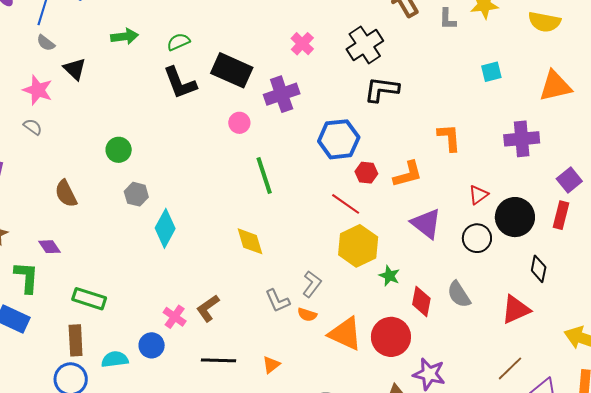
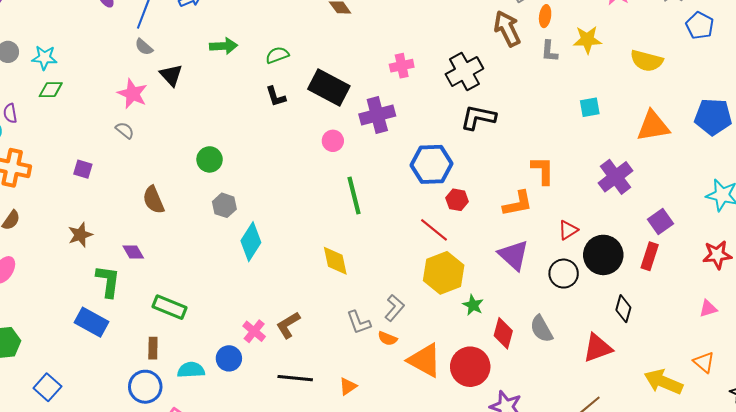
pink cross: (302, 44) -> (402, 66), turned 30
black L-shape: (180, 83) -> (276, 97), size x0.6
purple cross: (522, 139) -> (616, 177), turned -36
orange L-shape: (408, 174) -> (518, 204), moved
brown rectangle: (76, 340) -> (153, 348), size x0.7

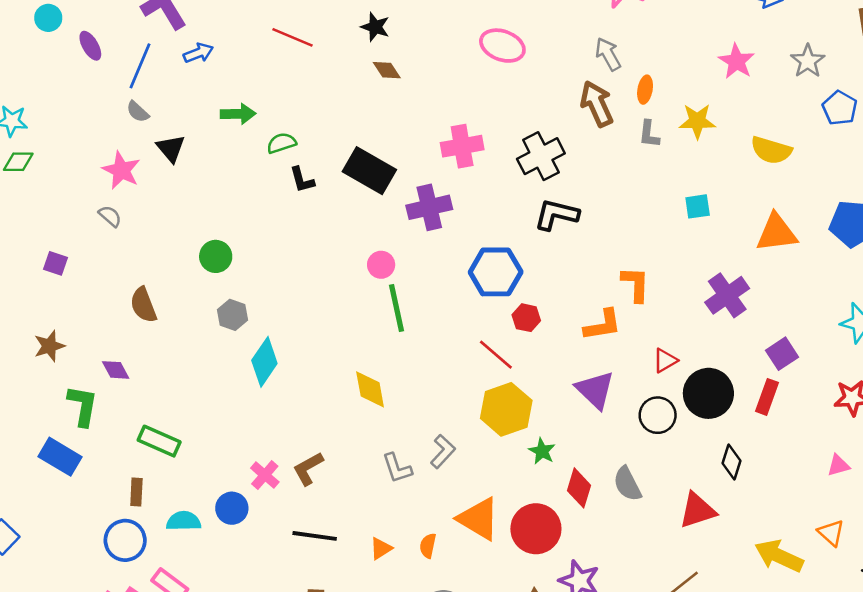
green semicircle: (277, 55) -> (281, 143), moved
pink cross: (402, 66) -> (462, 146), size x1.4
pink circle: (333, 141) -> (381, 265), moved
orange semicircle: (387, 338) -> (428, 546), moved, turned 78

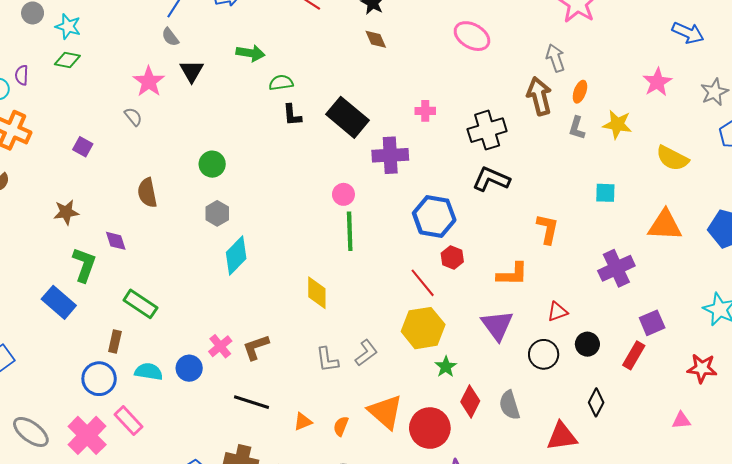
pink cross: (462, 146) -> (425, 111), size x0.6
orange L-shape: (636, 284) -> (548, 229), moved
black circle: (708, 393) -> (587, 344), size x0.6

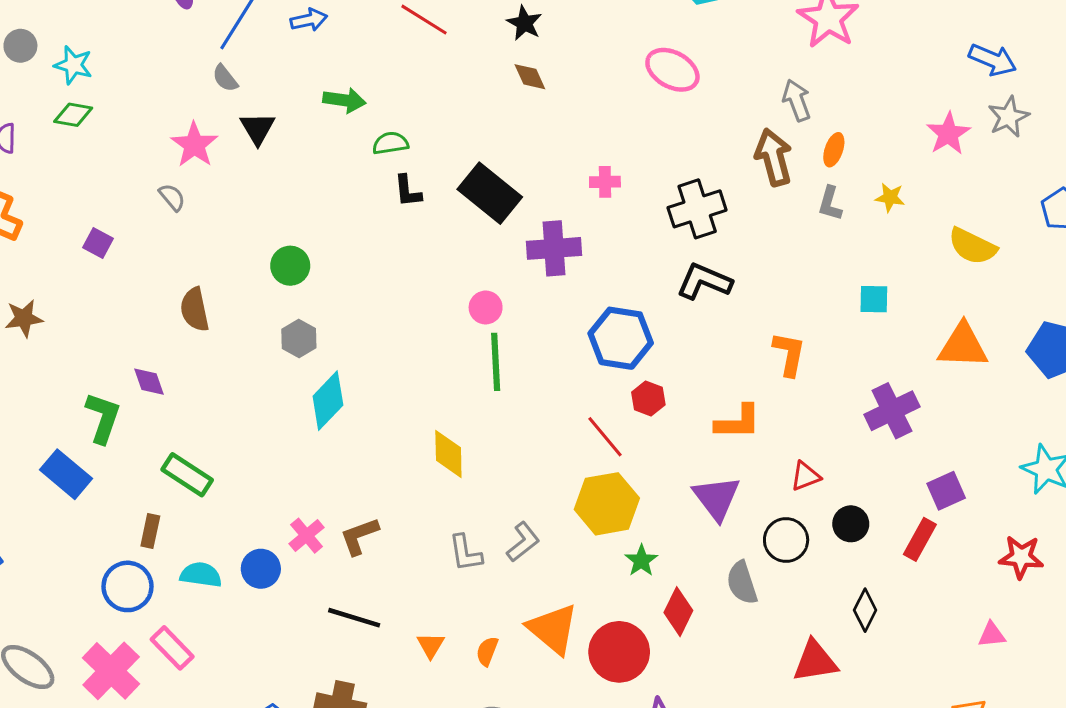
gray star: (714, 92) -> (1008, 117), moved
yellow star: (617, 124) -> (890, 197), size x0.7
brown star: (66, 212) -> (24, 318), moved
gray semicircle: (509, 405) -> (742, 583), moved
orange triangle: (303, 422) -> (431, 645), turned -36

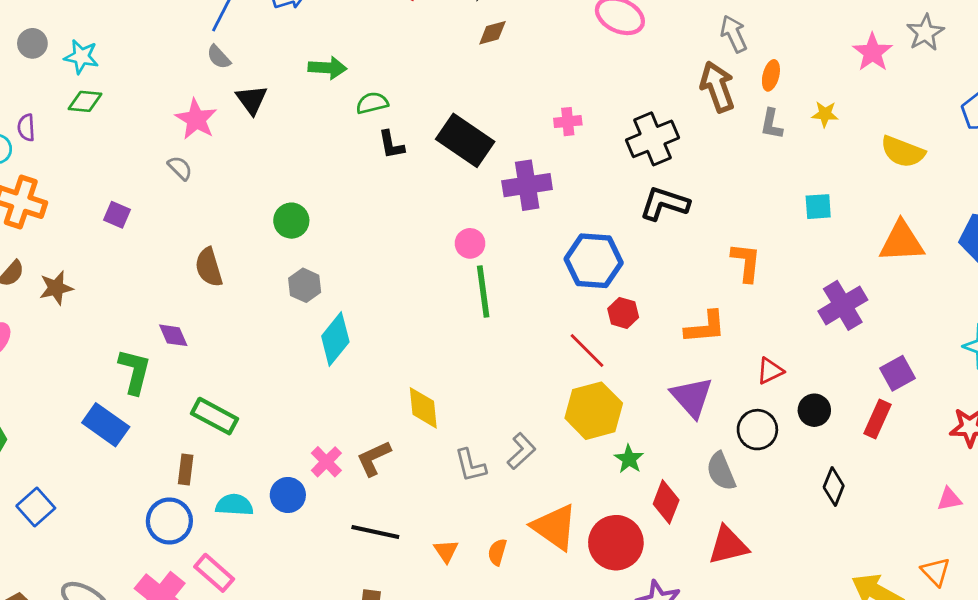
brown diamond: (530, 77) -> (492, 33), turned -76
yellow diamond: (448, 454) -> (423, 408), moved
red triangle: (815, 661) -> (728, 545), moved

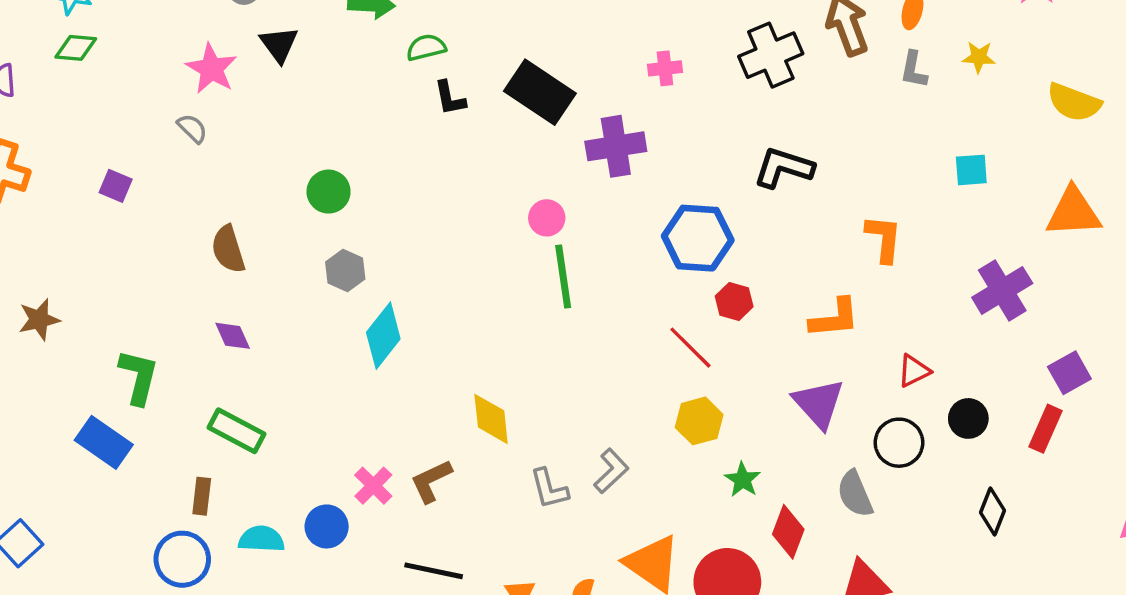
black cross: (653, 139) -> (771, 55), moved
brown star: (56, 288) -> (39, 320), moved
purple diamond: (173, 335) -> (233, 336), moved
yellow hexagon: (594, 411) -> (699, 421), size x0.7

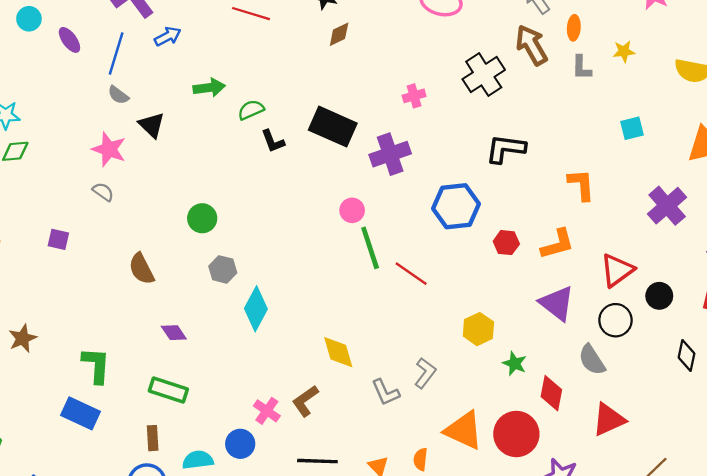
red hexagon: (734, 301) -> (506, 243), moved
purple diamond: (233, 336) -> (174, 333), moved
red line: (690, 348) -> (411, 274), moved
red triangle: (914, 371) -> (617, 270), size x1.5

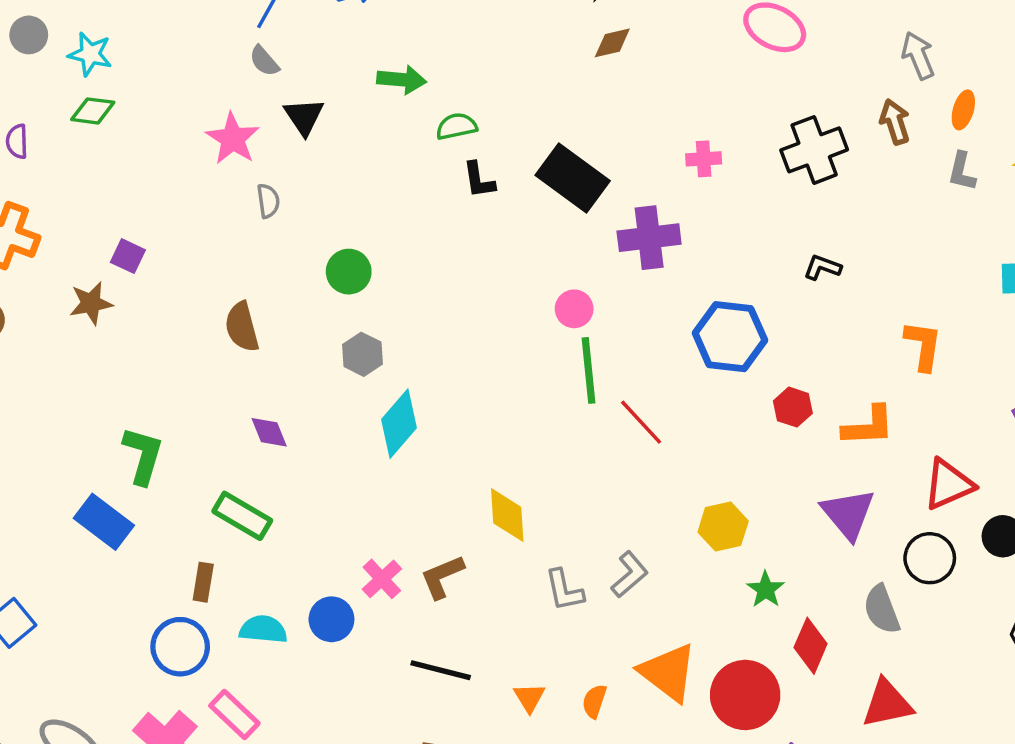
brown arrow: (532, 45) -> (895, 122), size x0.7
black L-shape: (506, 149) -> (822, 267), size x0.6
gray semicircle: (103, 192) -> (268, 201), moved, turned 35
brown star: (23, 338) -> (91, 303), moved

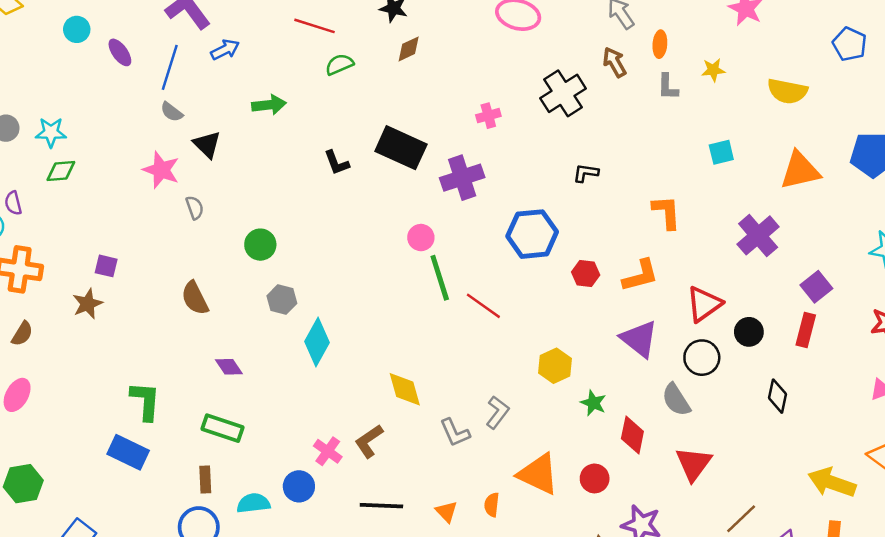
green semicircle: (457, 126) -> (339, 64), moved
red circle: (745, 695) -> (595, 478), size x0.6
red triangle: (887, 704) -> (694, 464), turned -30

